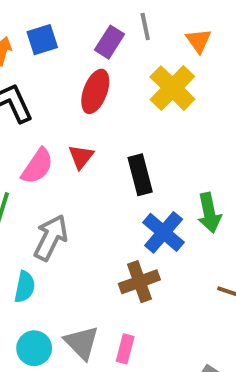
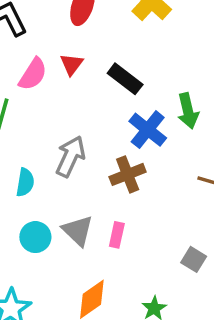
black rectangle: (140, 175) -> (125, 79), turned -36
gray arrow: (51, 238) -> (70, 156), moved

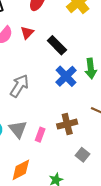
brown cross: (128, 174) -> (67, 124), moved

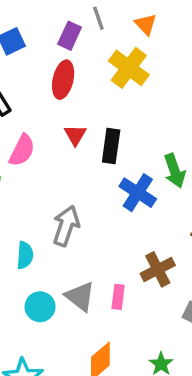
red triangle: (27, 33) -> (75, 135), moved
black rectangle: (57, 45) -> (111, 146), turned 66

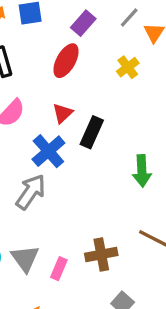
gray line: (98, 18) -> (129, 18), moved, turned 45
yellow cross: (129, 68) -> (128, 67), size x0.6
blue cross: (138, 193) -> (48, 151), moved

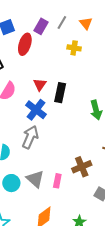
gray line: (129, 18) -> (62, 22), moved
red ellipse: (66, 61) -> (25, 44), moved
yellow cross: (128, 67) -> (74, 48), turned -32

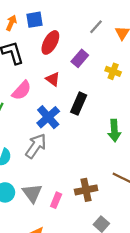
purple rectangle: (41, 26) -> (80, 58), moved
yellow cross: (74, 48) -> (113, 71), moved
red triangle: (40, 85) -> (53, 79), moved, turned -40

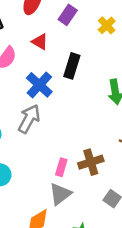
yellow cross: (113, 71) -> (107, 25), turned 32
gray triangle: (32, 193) -> (60, 194), moved, turned 35
pink rectangle: (56, 200) -> (61, 167), moved

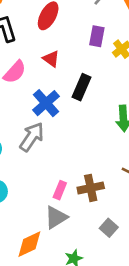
purple rectangle: (68, 15) -> (97, 36), moved, turned -30

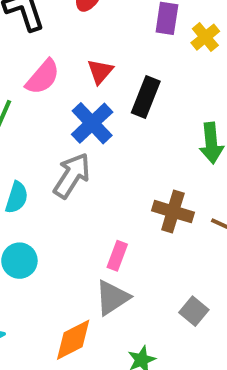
red triangle: (51, 59) -> (100, 71), moved, turned 36
brown cross: (91, 188) -> (173, 212), moved, turned 30

